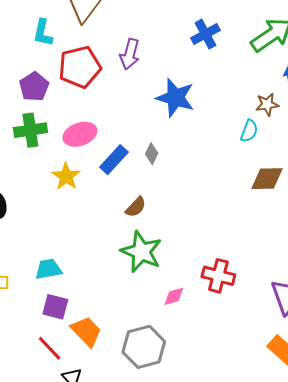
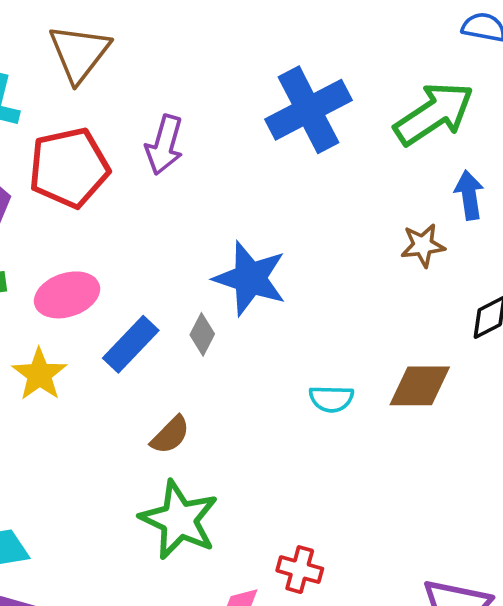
blue cross: (205, 34) -> (308, 110), size x1.5
blue star: (175, 98) -> (250, 278), moved
cyan semicircle: (249, 131) -> (331, 399), moved, turned 70
red cross: (218, 276) -> (300, 570), moved, size x0.7

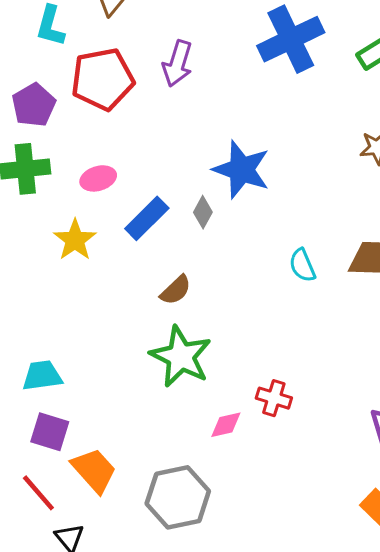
pink ellipse: (67, 295) -> (98, 178), size x0.7
cyan semicircle: (331, 399) -> (302, 265), turned 64

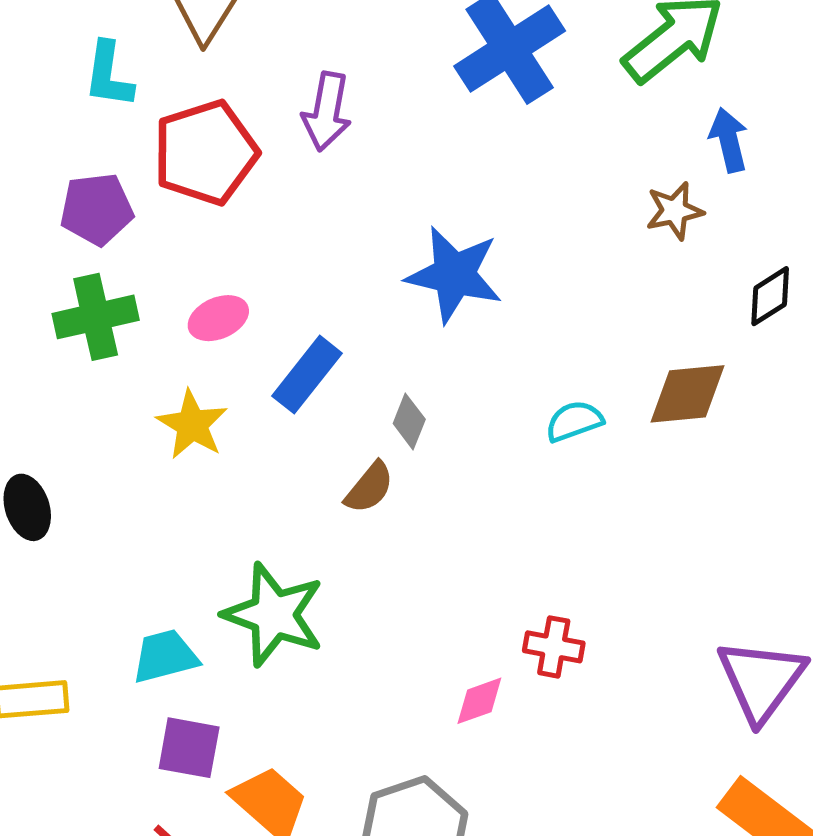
purple pentagon: (34, 105) -> (97, 209), turned 30
gray diamond: (203, 212) -> (409, 421), moved
cyan semicircle: (302, 265) -> (574, 421), turned 100
green star: (181, 357) -> (274, 615), moved

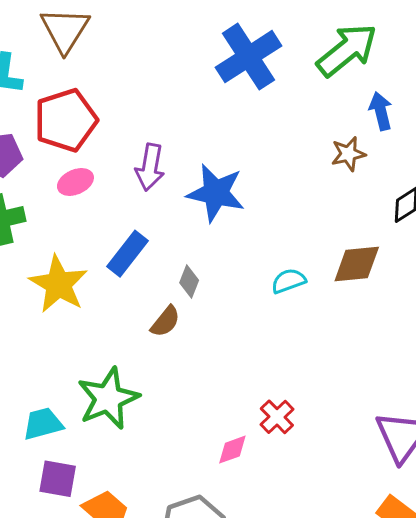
purple arrow: (327, 111) -> (150, 167), moved
pink ellipse: (218, 318) -> (75, 182), moved
yellow star: (192, 425) -> (58, 284), size x1.4
green star: (274, 615) -> (108, 398), turned 30
red cross: (554, 647) -> (277, 417), turned 36

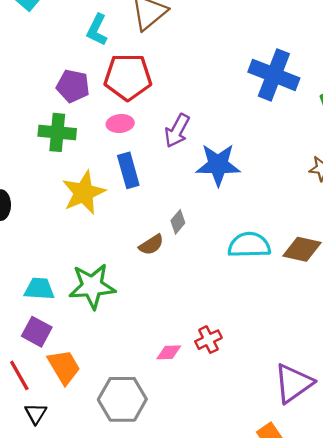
blue cross: (249, 57) -> (274, 75), turned 36
blue star: (216, 193) -> (218, 165), turned -30
blue rectangle: (127, 254) -> (128, 170), moved, turned -72
cyan semicircle: (289, 281) -> (249, 245), size x1.6

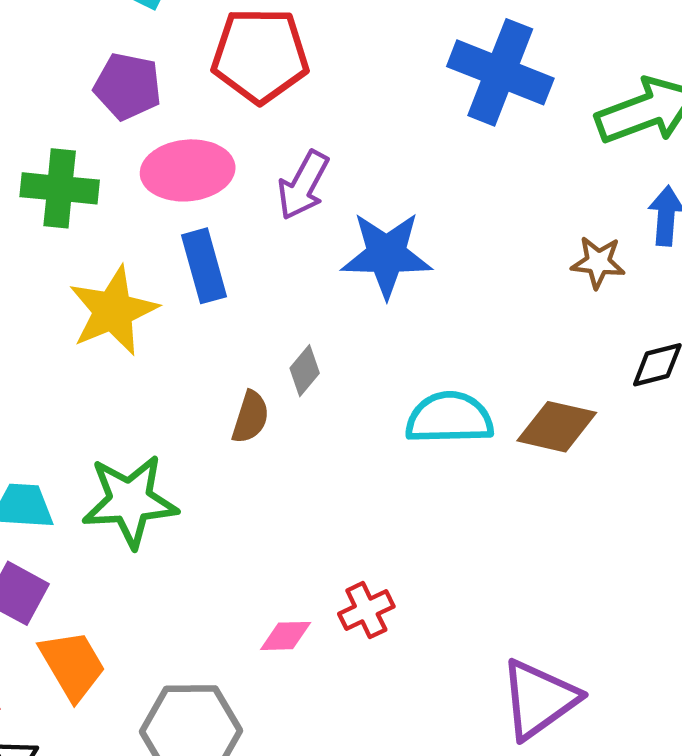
red pentagon: (128, 77) -> (260, 55), moved
purple pentagon: (73, 86) -> (128, 86), moved
pink ellipse: (120, 124) -> (188, 170), size x1.6
brown semicircle: (151, 245) -> (250, 417), turned -40

